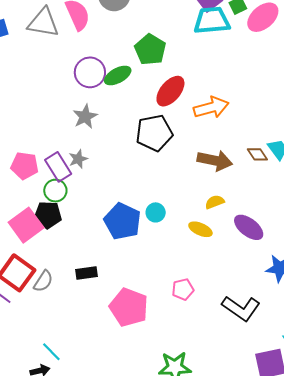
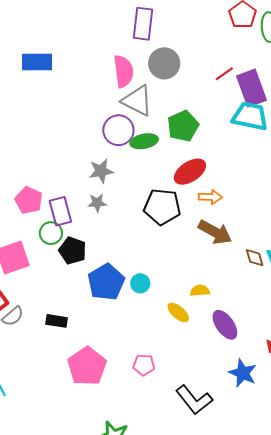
gray triangle: (43, 23) -> (137, 101), moved
orange arrow: (211, 107) -> (210, 197), moved, size x0.7
gray star: (78, 159) -> (97, 203), moved
brown arrow: (215, 161) -> (215, 232), moved
black pentagon: (48, 215) -> (72, 251), moved

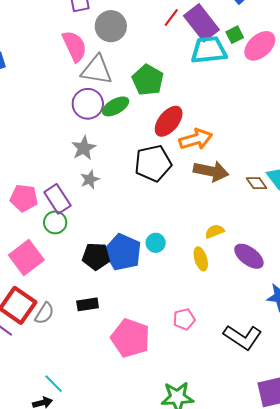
orange arrow: (210, 197) -> (196, 139), size x1.4
black pentagon: (72, 251) -> (96, 256), moved
yellow ellipse: (178, 312) -> (201, 259), turned 50

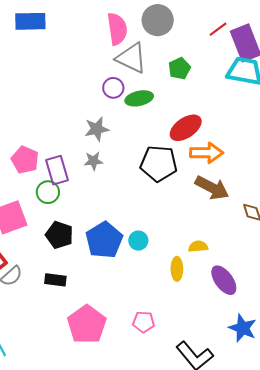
green pentagon: (148, 80) -> (179, 68), moved, size x0.7
purple circle: (88, 104) -> (113, 88), size x0.7
black pentagon: (96, 256) -> (59, 235), moved

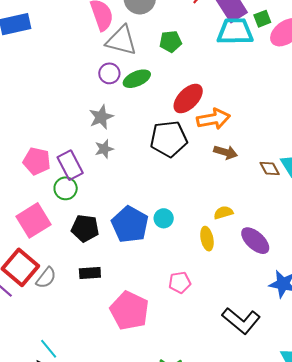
green pentagon: (179, 68) -> (171, 42), turned 30
brown arrow: (212, 188) -> (226, 152), size x0.7
pink pentagon: (144, 322) -> (180, 282), moved

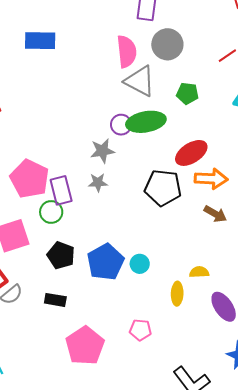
purple circle: (109, 73) -> (121, 125), moved
green ellipse: (137, 79) -> (146, 122), size x1.4
pink pentagon: (37, 161) -> (30, 179), size x1.4

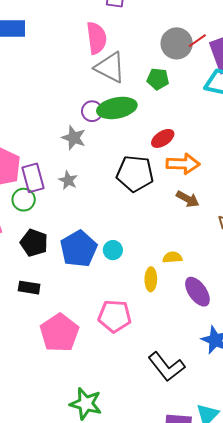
gray circle: (167, 44) -> (177, 43), moved
gray star: (102, 151) -> (74, 138), turned 30
red ellipse: (191, 153) -> (163, 138), size x0.7
gray star: (98, 183) -> (68, 180), moved, turned 30
pink pentagon: (140, 330) -> (115, 316), size x1.5

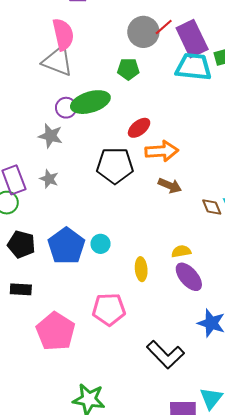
gray triangle: (110, 67) -> (58, 61), moved
yellow semicircle: (172, 257) -> (181, 251), moved

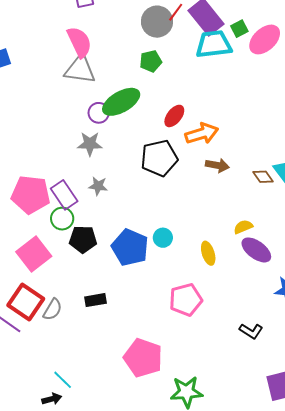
black pentagon: (21, 244) -> (83, 239), moved
pink pentagon: (56, 331) -> (143, 358), moved
black L-shape: (165, 355) -> (251, 331), size x0.6

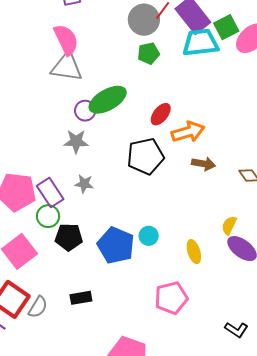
green square: (239, 29) -> (226, 27), size x1.4
green pentagon: (151, 61) -> (149, 53), moved
yellow semicircle: (243, 227) -> (229, 225), turned -42

